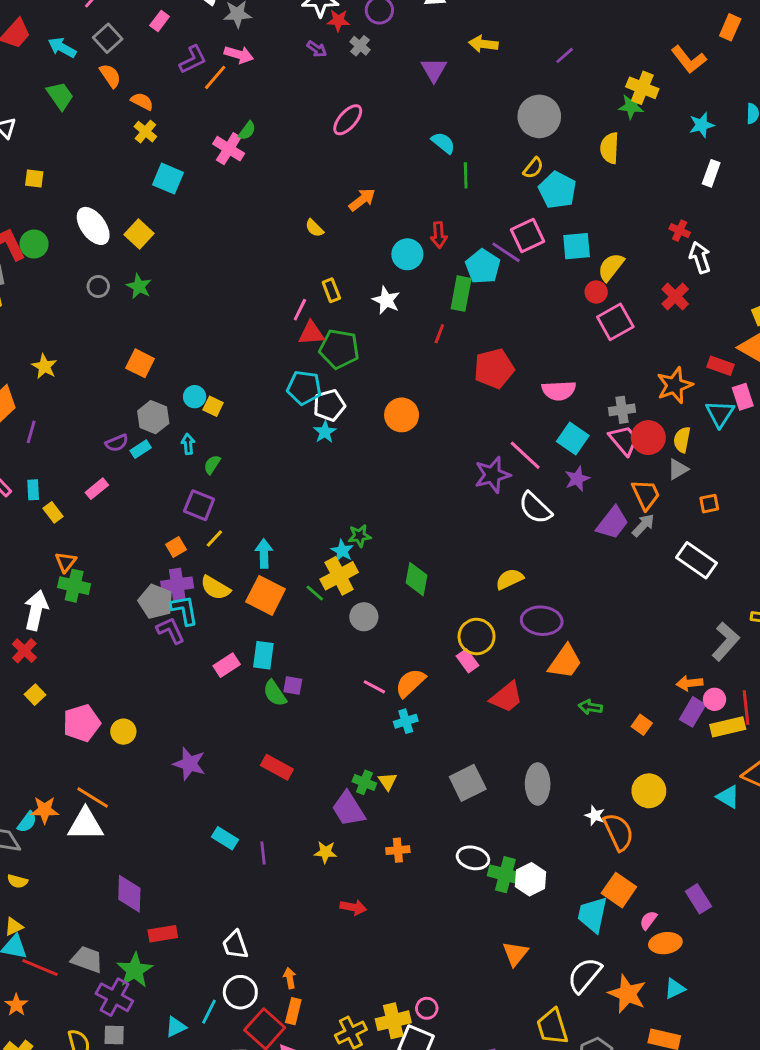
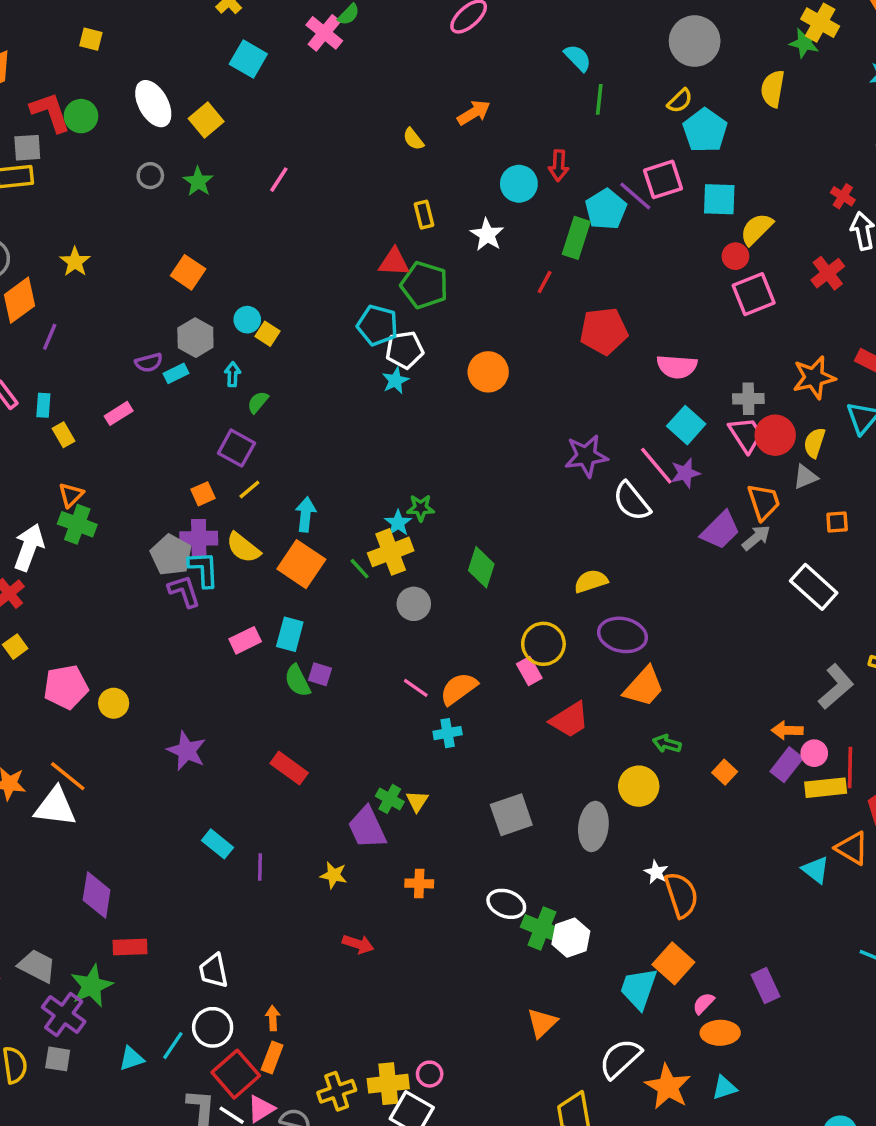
pink line: (300, 310) -> (279, 180), moved
pink line: (525, 455) -> (656, 466), moved
yellow circle: (649, 791) -> (639, 786), moved

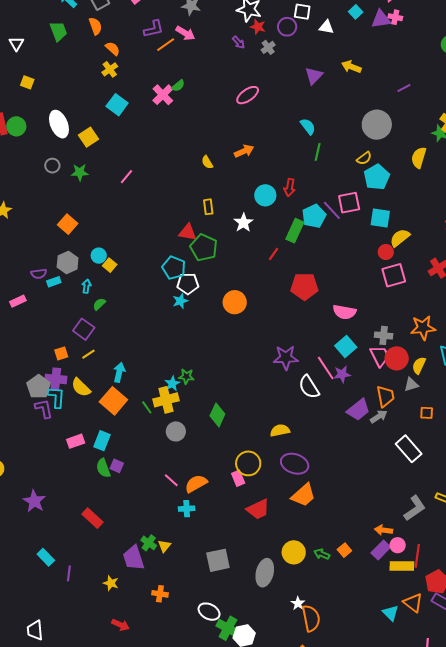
green star: (198, 182) -> (80, 172), turned 30
green arrow: (667, 744) -> (322, 554), moved

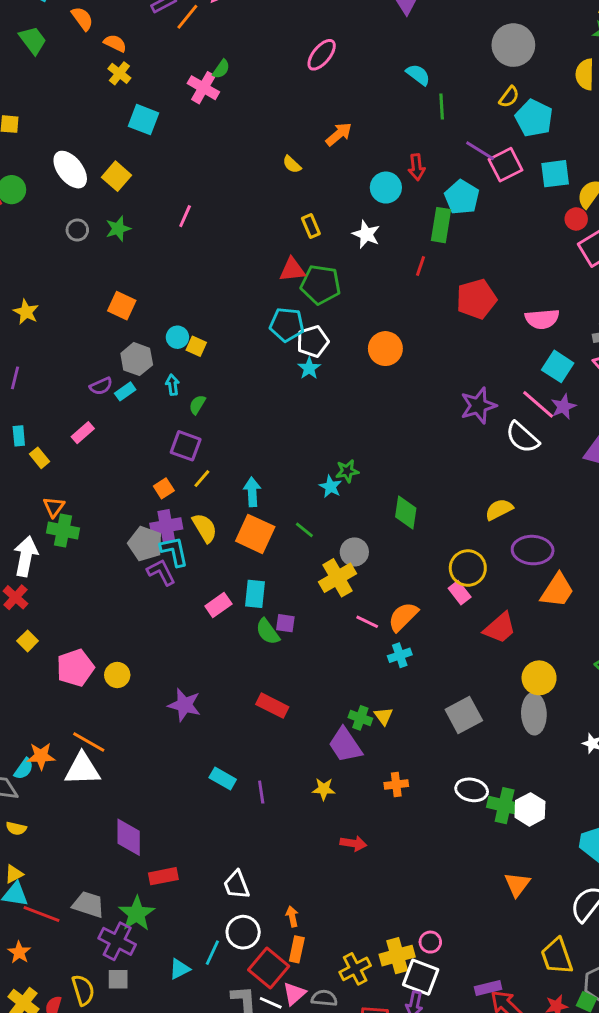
purple line: (332, 210) -> (480, 151), moved
yellow semicircle: (81, 387) -> (205, 528), turned -150
yellow cross: (166, 400) -> (338, 578), moved
yellow circle: (294, 552) -> (539, 678), moved

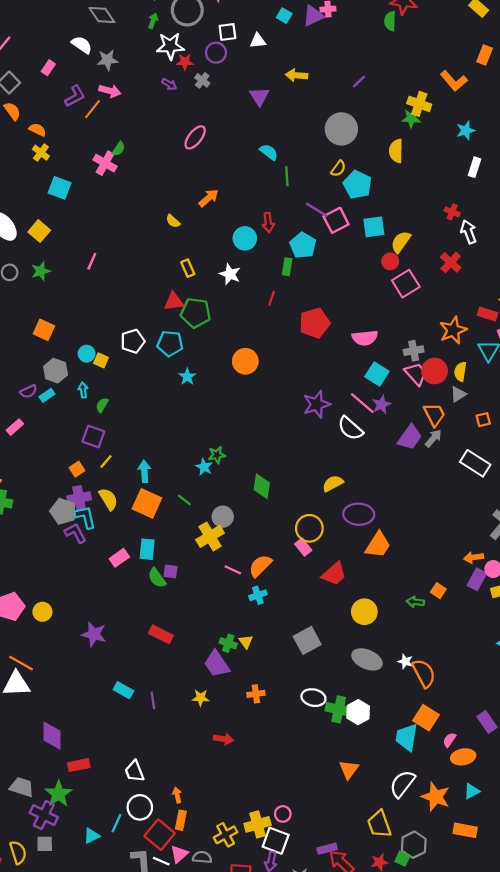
green rectangle: (441, 225) -> (287, 267), size x0.7
white pentagon: (313, 341) -> (133, 341), moved
gray ellipse: (534, 714) -> (367, 659), moved, turned -64

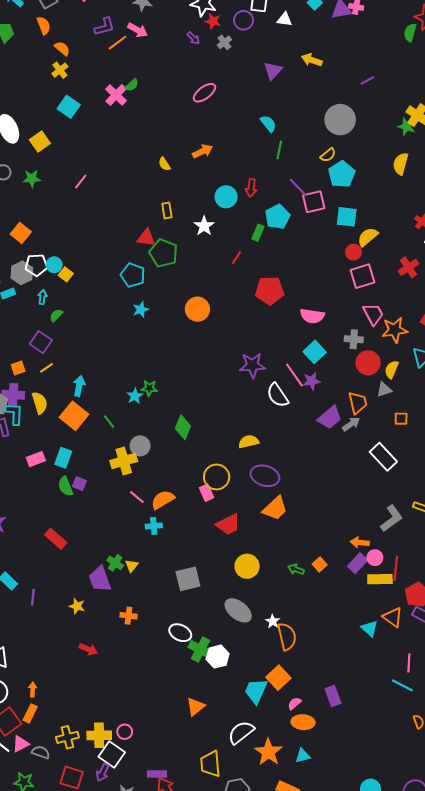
yellow semicircle: (396, 151) -> (401, 164), moved
white pentagon: (133, 341) -> (36, 265), moved
pink trapezoid: (416, 374) -> (373, 314), moved

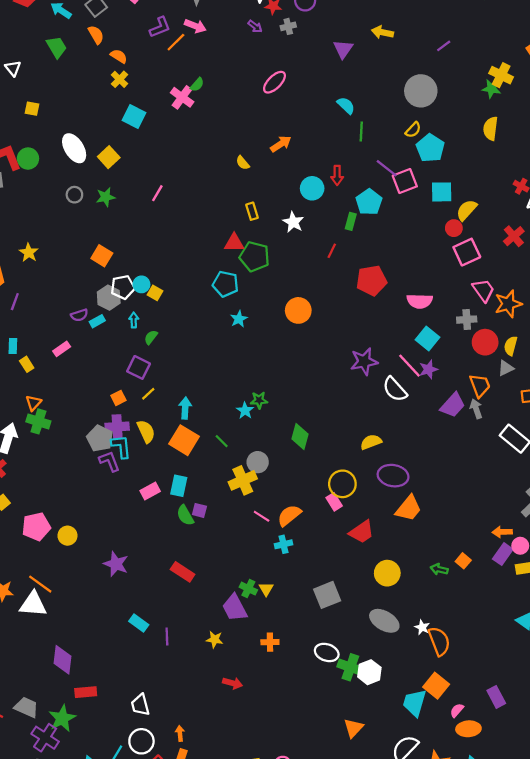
gray cross: (224, 42) -> (288, 26), turned 32
gray arrow: (351, 424) -> (476, 409), turned -66

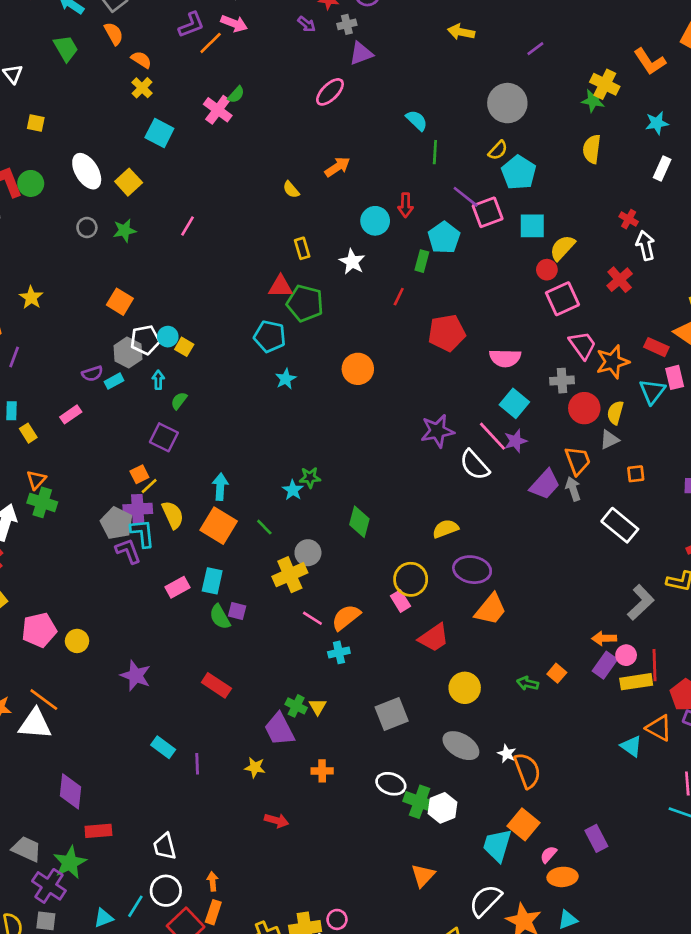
purple triangle: (343, 49) -> (361, 53), moved, turned 35
yellow line: (148, 394) -> (149, 486), moved

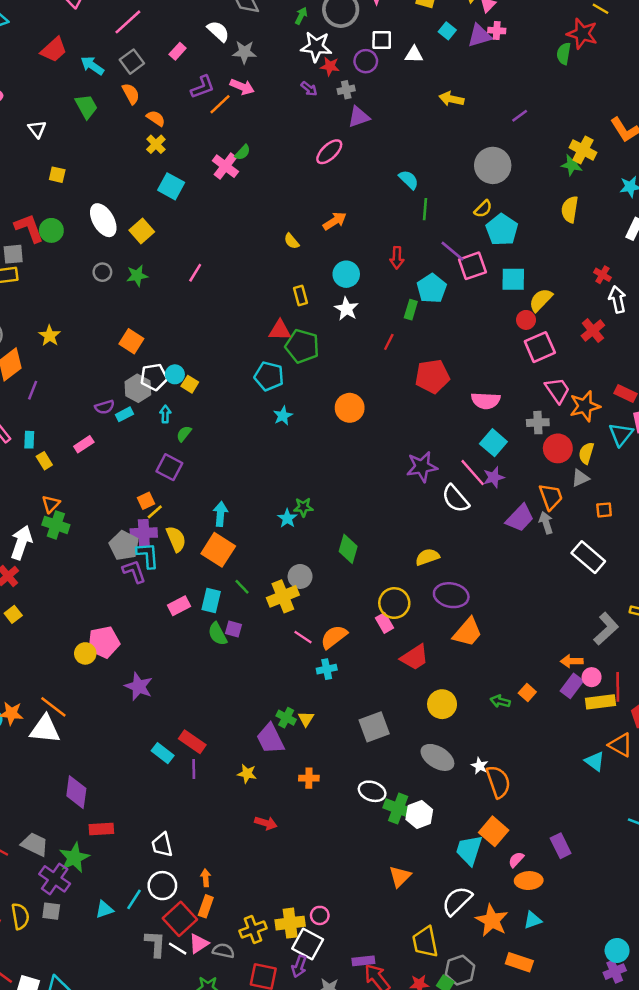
cyan circle: (375, 221) -> (346, 274), moved
green line: (264, 527) -> (242, 587), moved
pink pentagon: (39, 630) -> (104, 642), moved
red rectangle: (216, 685) -> (192, 742), moved

